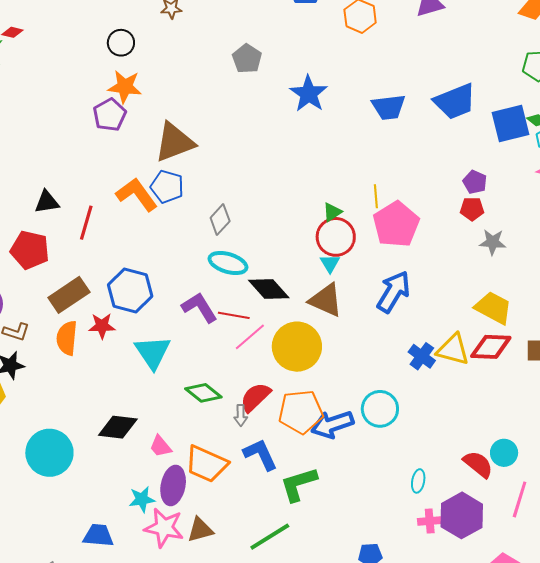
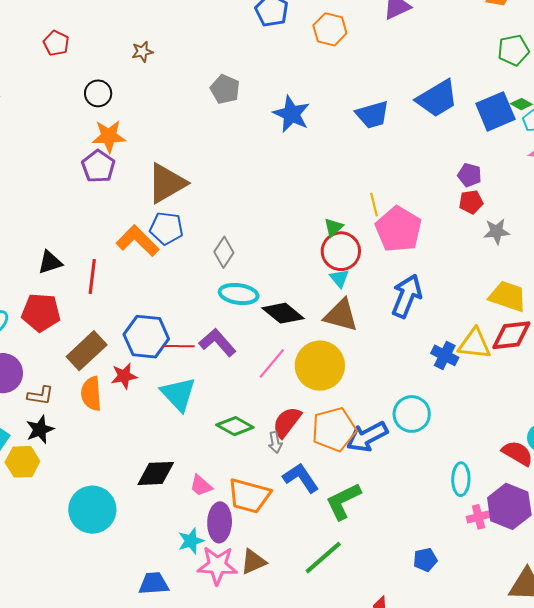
red line: (234, 315) -> (178, 346), moved
cyan ellipse: (418, 481) -> (461, 479), size x1.4

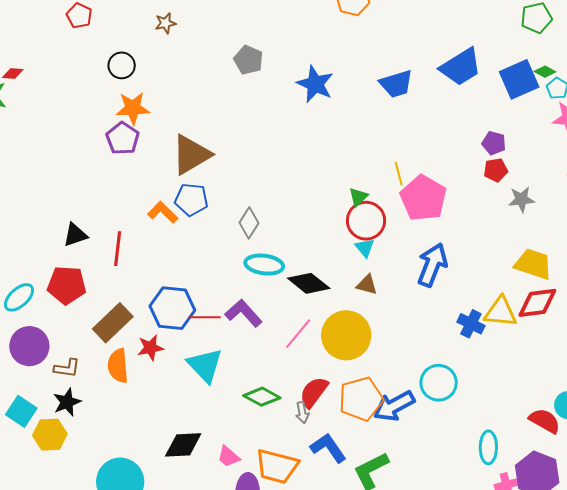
orange L-shape: (138, 241) -> (163, 212), size x0.7
brown triangle: (341, 315) -> (367, 285), size x0.6

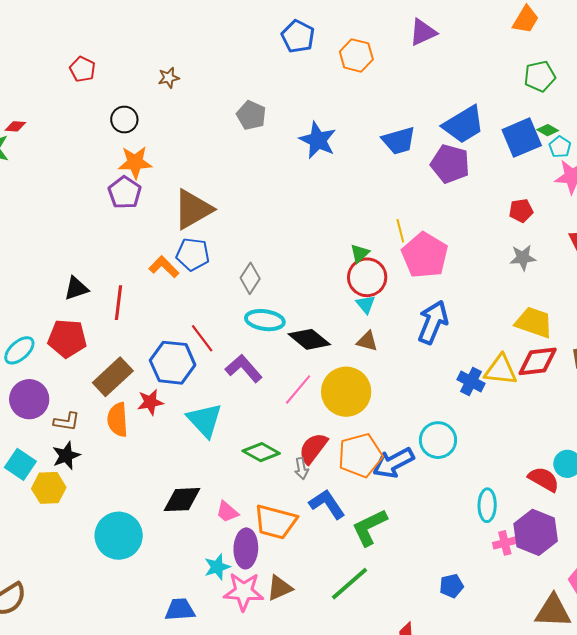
purple pentagon: (494, 143) -> (450, 164), moved, size x1.6
red pentagon: (496, 170) -> (521, 211), moved
red line: (205, 317) -> (202, 338), moved, turned 52

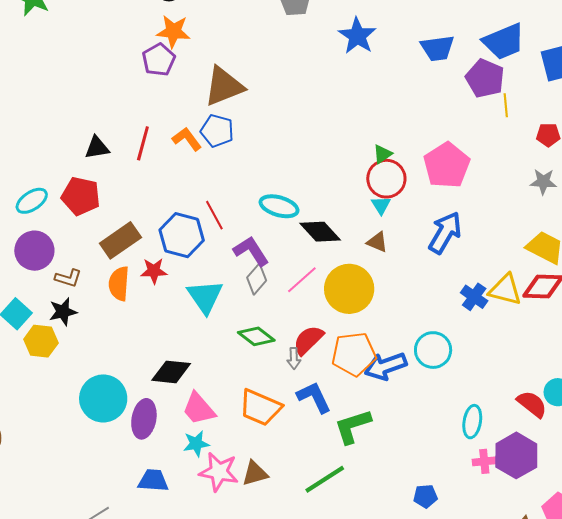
yellow line: (400, 231) -> (506, 105), moved
gray diamond: (250, 278) -> (257, 279), moved
red line: (119, 303) -> (143, 143), moved
pink trapezoid: (227, 512) -> (199, 409), moved, size x1.5
purple ellipse: (246, 548) -> (144, 419), moved

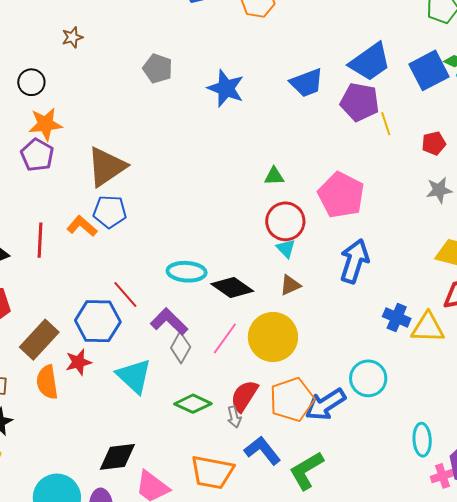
green triangle: (383, 154) -> (274, 176), moved, turned 45
brown triangle: (377, 242) -> (290, 285), turned -35
yellow triangle: (505, 290) -> (428, 328), moved

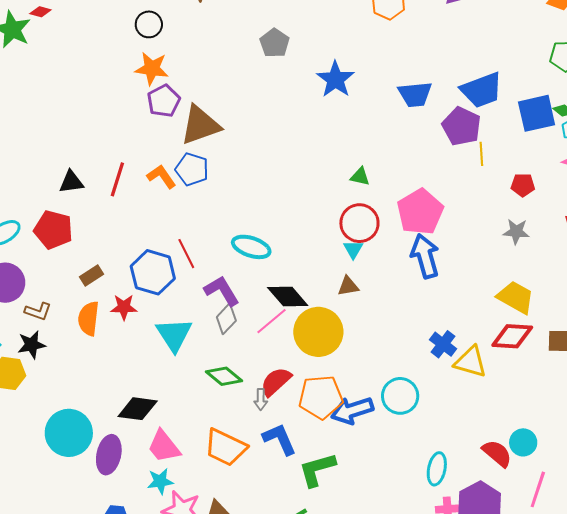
purple pentagon: (37, 155) -> (164, 101), moved
blue arrow: (354, 261) -> (425, 256), moved, turned -48
black diamond: (232, 288) -> (288, 296), moved
brown rectangle: (39, 340) -> (92, 275), size x0.6

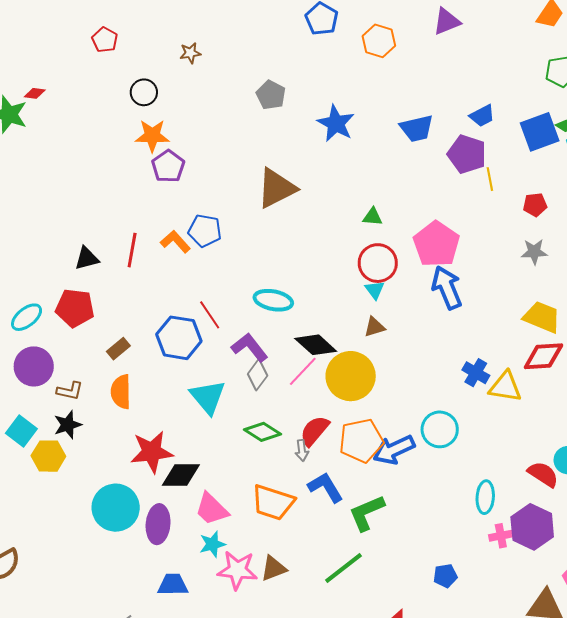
blue trapezoid: (482, 90) -> (482, 116), size x0.6
brown triangle: (200, 125) -> (276, 188), moved
red star: (124, 307) -> (152, 452), moved, size x1.6

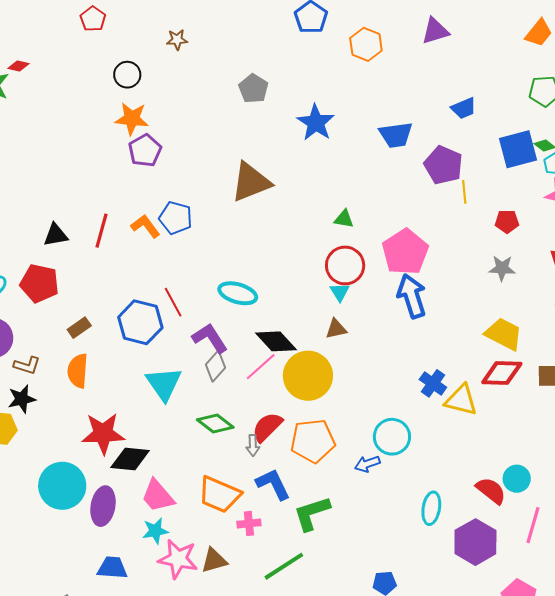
blue trapezoid: (482, 116) -> (464, 108), moved
blue arrow: (394, 450) -> (367, 464), moved, size x0.6
pink cross: (501, 536) -> (249, 523), moved

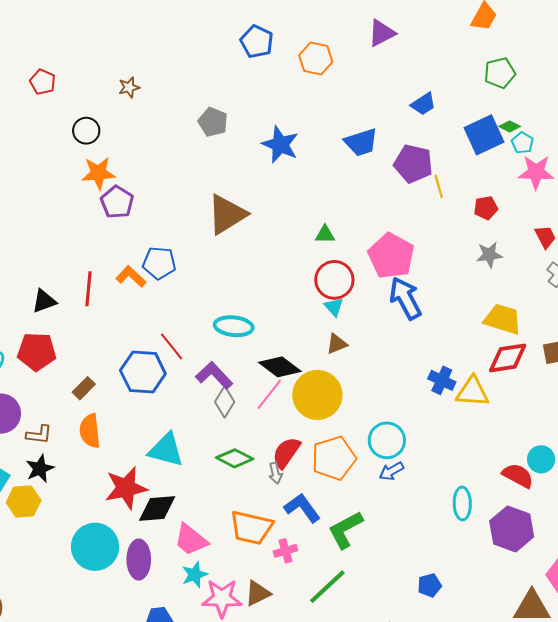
cyan triangle: (164, 384) -> (166, 450), moved, turned -30
cyan circle: (392, 437) -> (387, 440), moved

